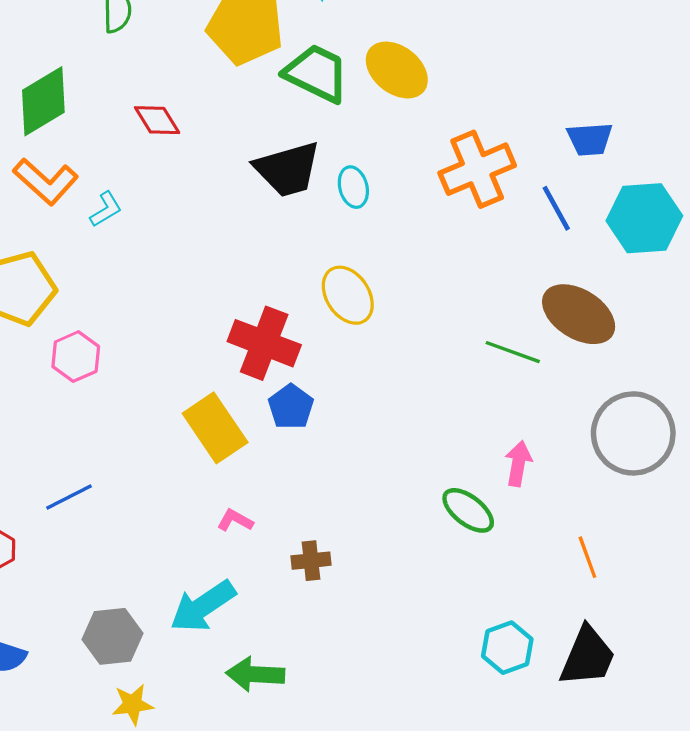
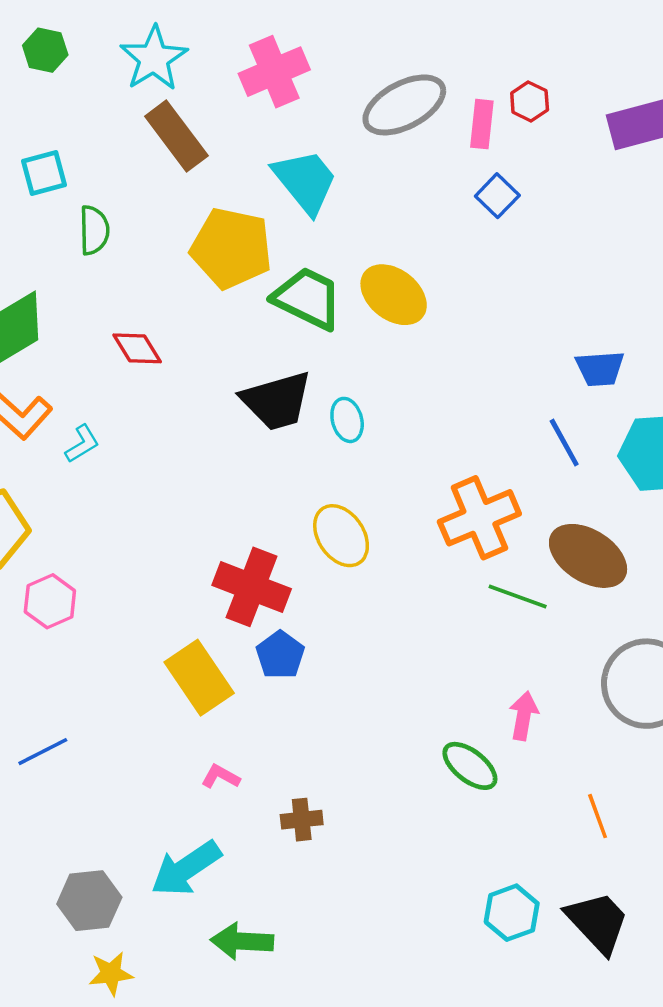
orange cross: (477, 169) -> (479, 518), moved
black trapezoid: (587, 656) -> (598, 922), turned -66

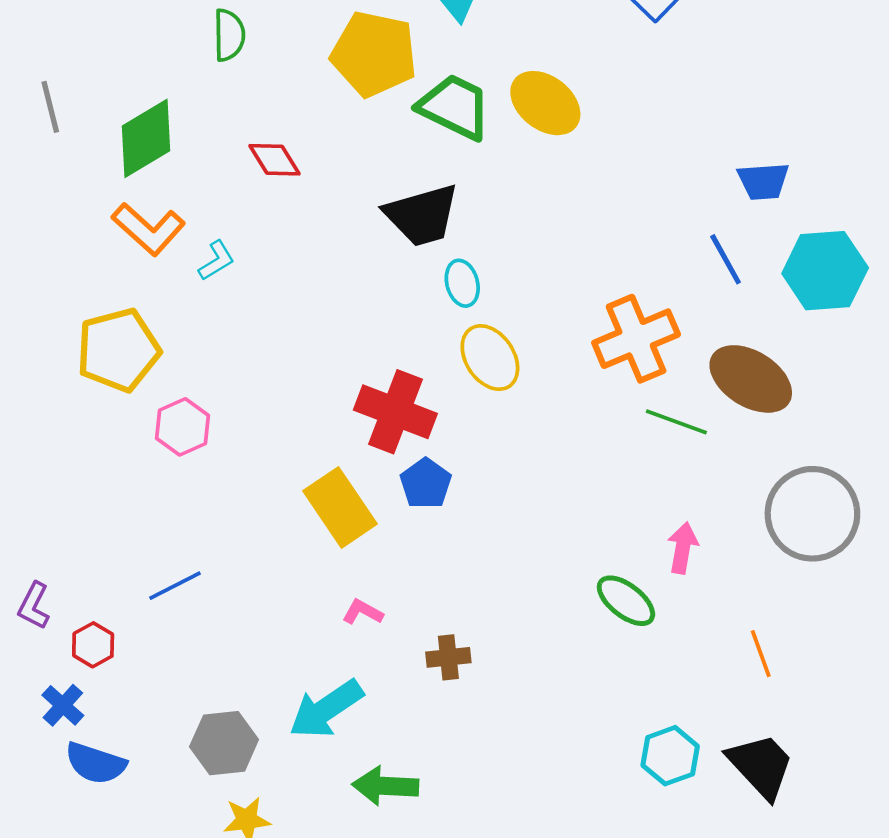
cyan ellipse: (347, 420) -> (462, 283), moved

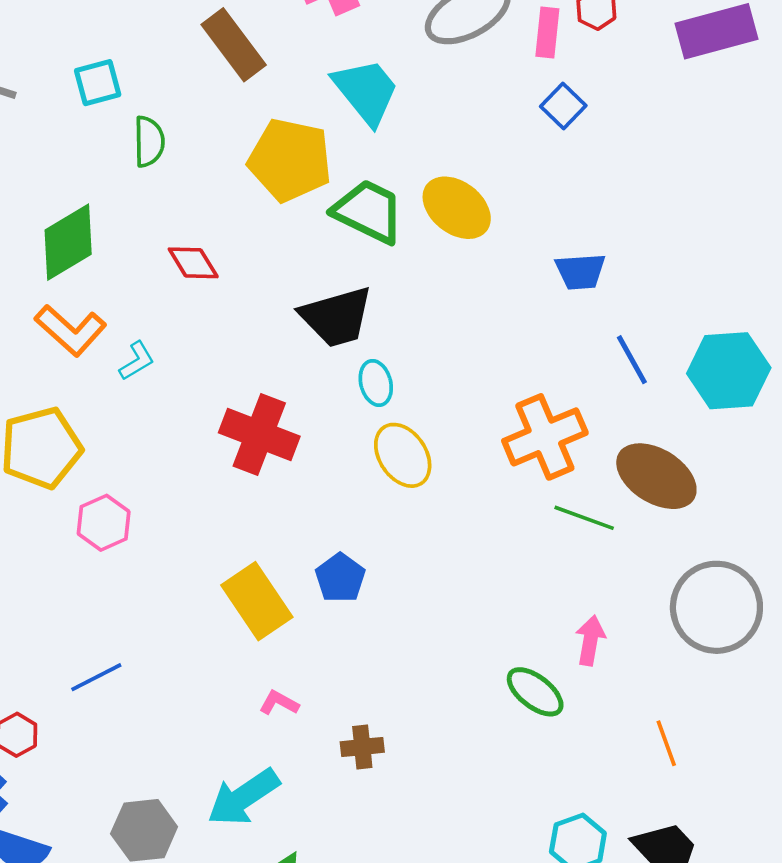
blue trapezoid: (763, 181) -> (580, 271), moved
red cross: (395, 412) -> (259, 434), moved

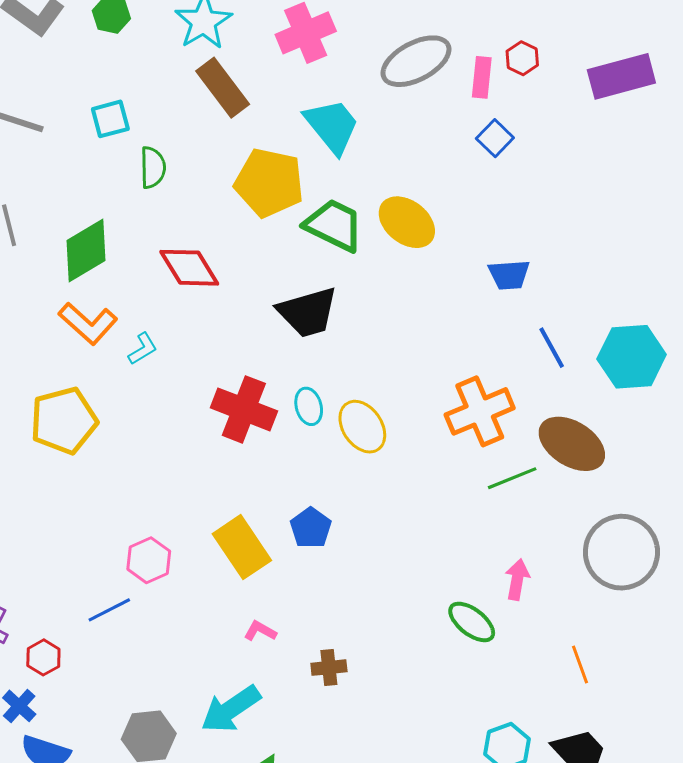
red diamond: (193, 263) -> (189, 268), size x1.4
cyan ellipse: (376, 383) -> (309, 406), moved
green line: (584, 518) -> (512, 478), turned -42
pink hexagon: (104, 523) -> (149, 560), moved

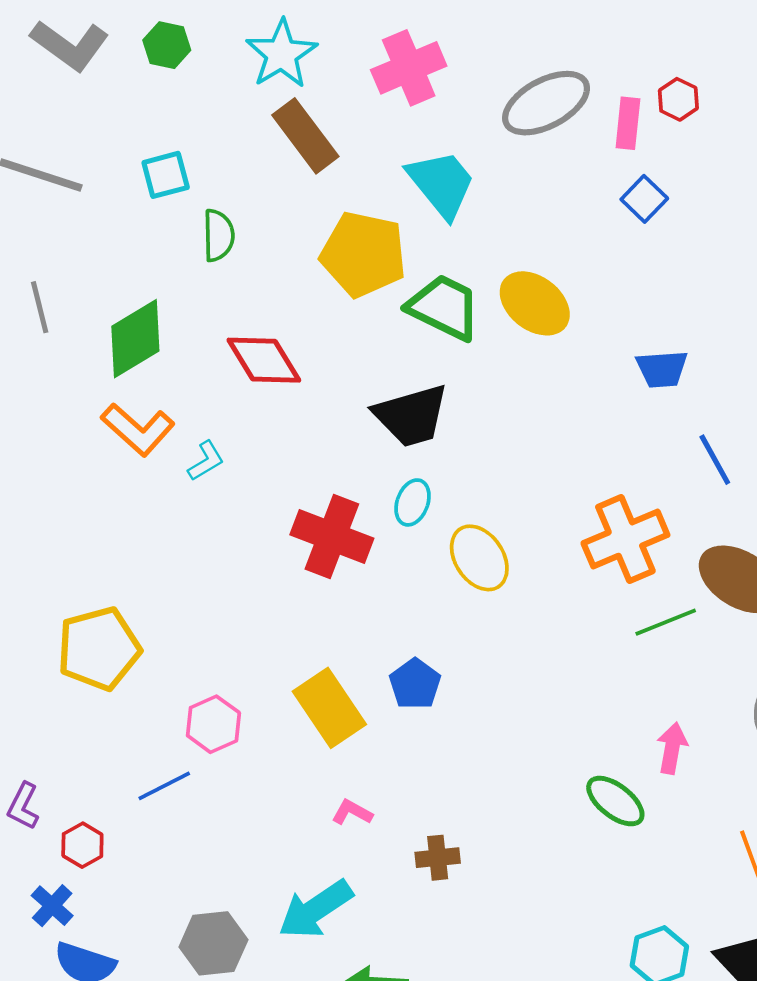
cyan ellipse: (309, 406) -> (413, 502), moved, turned 36
yellow pentagon: (64, 421) -> (99, 649), moved

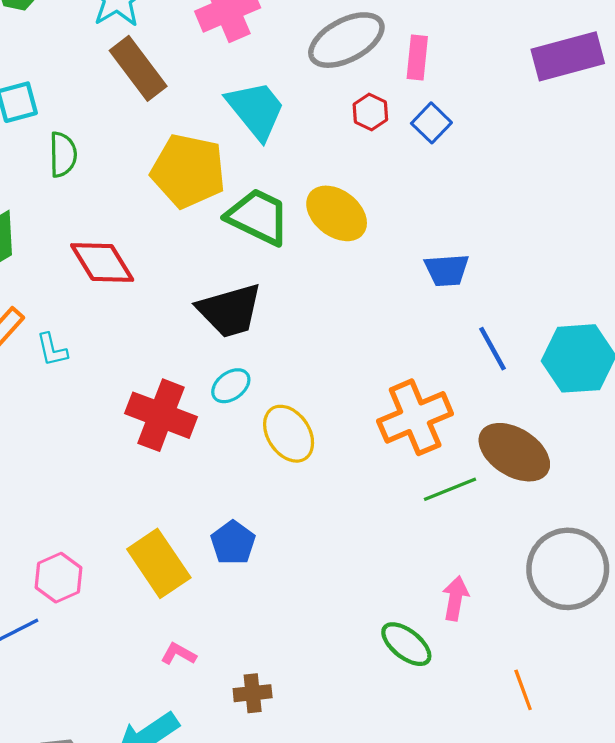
red hexagon: (678, 99) -> (370, 112), moved
cyan L-shape: (206, 461) -> (52, 350), turned 108
cyan ellipse: (413, 502) -> (231, 386), turned 33

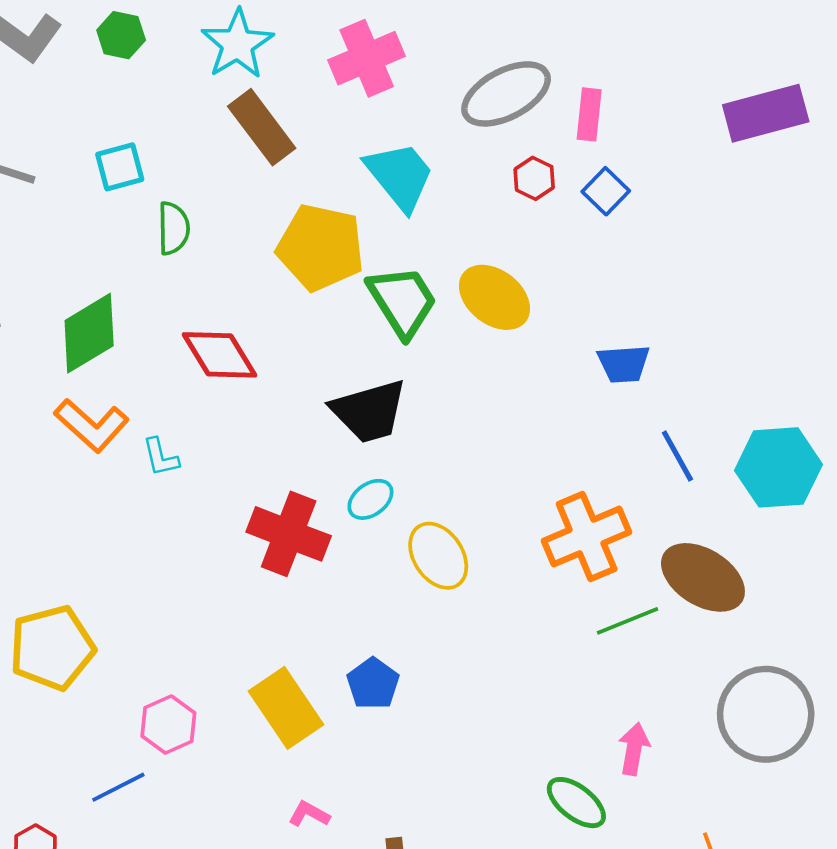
green trapezoid: (258, 217) -> (402, 301), turned 32

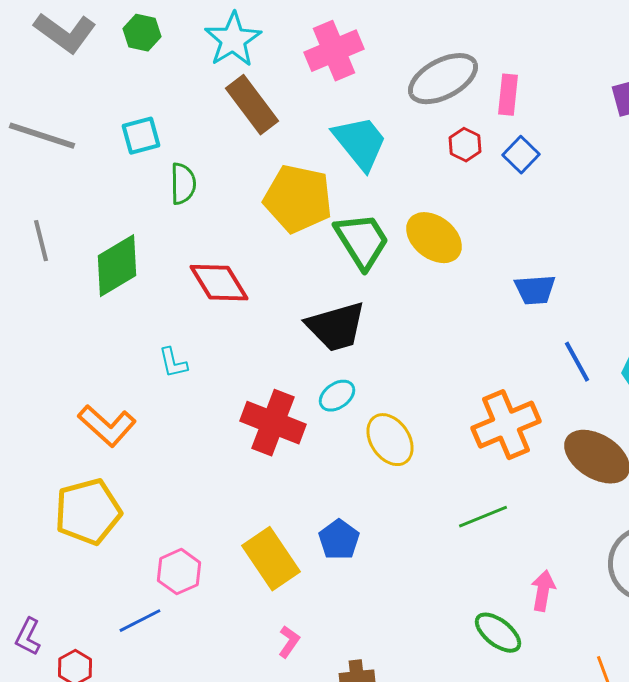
orange L-shape: (92, 425) -> (107, 426), moved
green line: (628, 621) -> (483, 517), moved
pink L-shape: (309, 814) -> (289, 642), turned 96

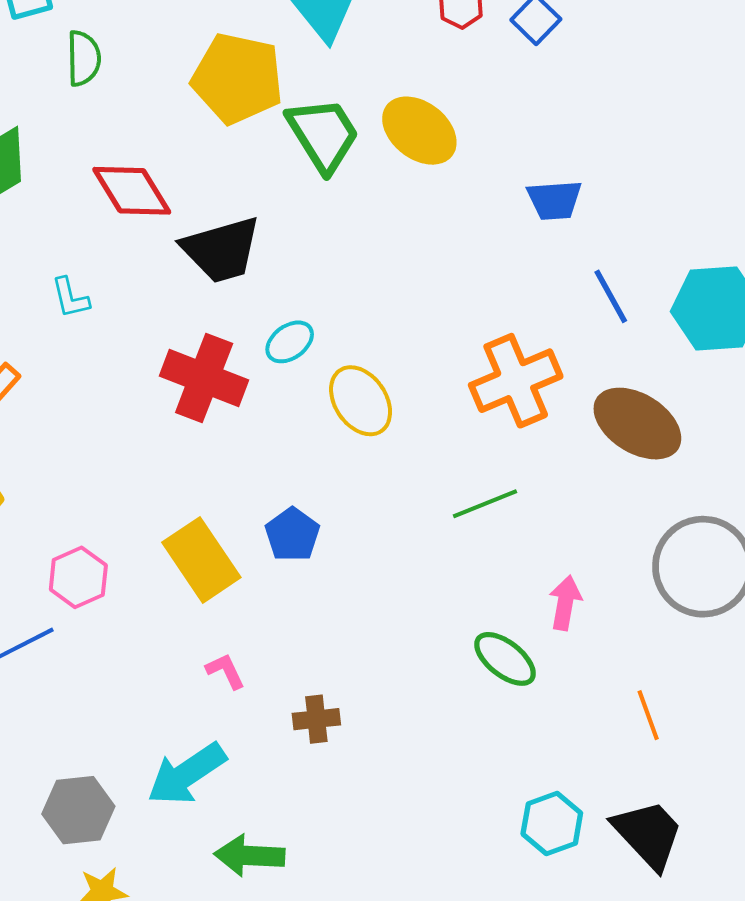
black trapezoid: (336, 327) -> (221, 250), moved
pink L-shape: (289, 642) -> (225, 671), turned -60

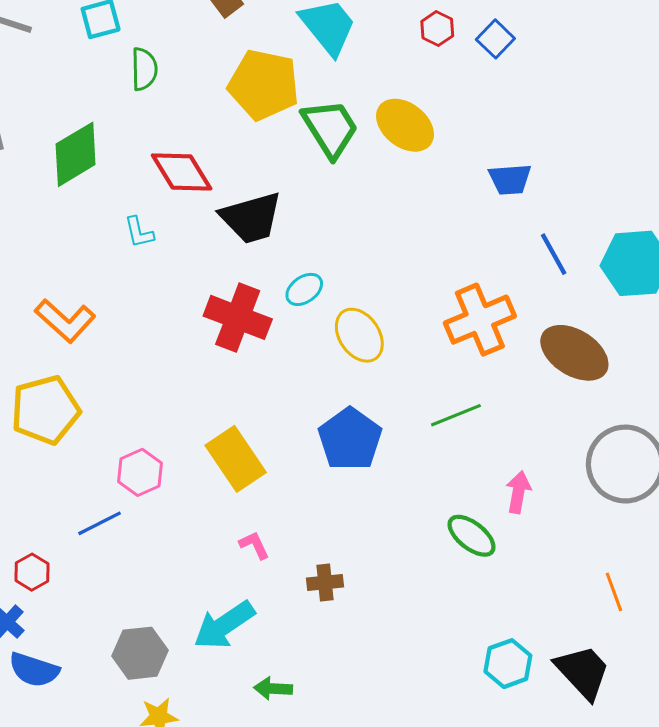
cyan L-shape: (70, 298) -> (139, 232), moved
blue pentagon: (292, 535) -> (350, 439), moved, size x1.5
orange line: (648, 715) -> (614, 592), moved
green arrow: (250, 856) -> (273, 689), size x0.7

